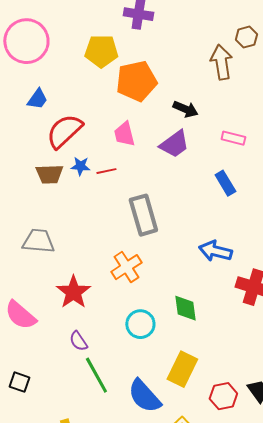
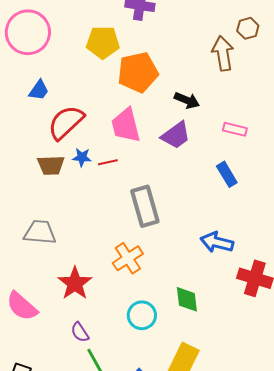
pink trapezoid: (124, 134) -> (126, 125), size x1.4

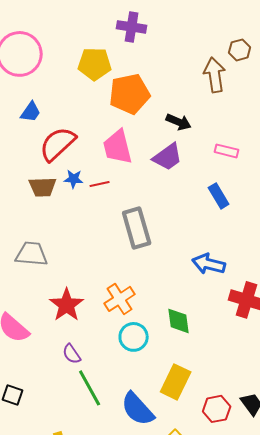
orange cross: (128, 258) -> (120, 299), moved

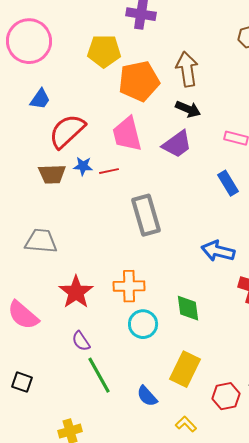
brown arrow: (215, 75) -> (187, 69), moved
orange cross: (120, 299) -> (129, 286), turned 32
blue semicircle: (138, 409) -> (147, 396), size x0.6

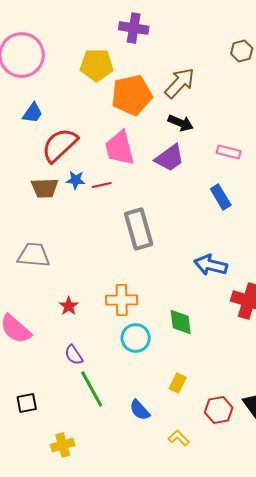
brown arrow: (187, 69) -> (180, 83), turned 52
red star: (76, 292) -> (69, 306), size x0.6
yellow rectangle: (185, 369) -> (178, 383), size x0.6
black square: (22, 382) -> (27, 403), moved, turned -30

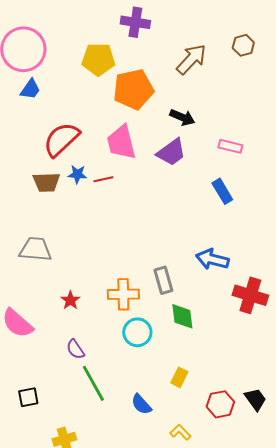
brown arrow: (180, 83) -> (191, 59), moved
blue trapezoid: (33, 113) -> (30, 89), moved
gray rectangle: (139, 229) -> (163, 280), moved, size x0.7

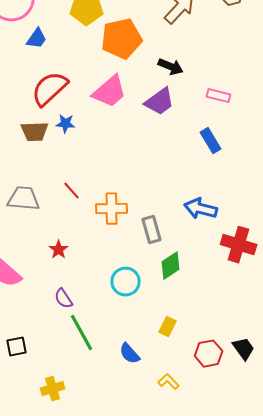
blue trapezoid: (30, 89) -> (37, 39), moved
pink trapezoid: (121, 142) -> (110, 92), turned -117
red line: (103, 179) -> (72, 191), moved, turned 60
orange cross: (123, 294) -> (112, 209), moved
green diamond: (182, 316) -> (171, 266), turned 64

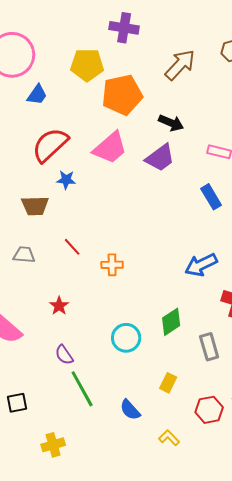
brown trapezoid: (35, 132) -> (35, 206), moved
gray trapezoid: (24, 199) -> (24, 255), size x0.7
orange cross: (112, 209) -> (112, 265), size x0.7
blue arrow: (201, 209) -> (201, 265), turned -40
gray rectangle: (152, 230) -> (209, 347), moved

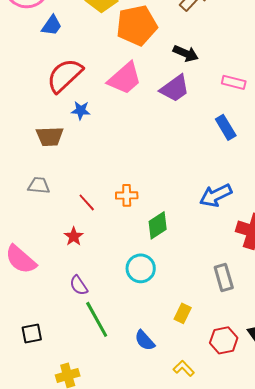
red line: (72, 247) -> (87, 202), moved
green diamond: (171, 322) -> (158, 225), moved

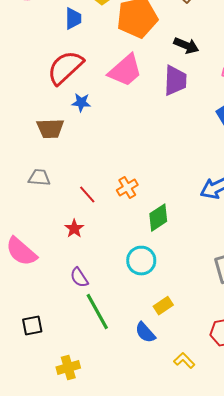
blue trapezoid: (52, 25) -> (73, 19), moved, turned -35
purple trapezoid: (175, 88) -> (175, 81), turned -52
orange cross: (127, 195) -> (127, 188), turned -30
yellow rectangle: (183, 313) -> (163, 306), moved, turned 30

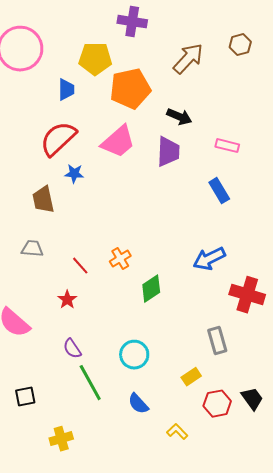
brown trapezoid: (50, 129) -> (43, 200), turned 80
cyan circle: (141, 261) -> (134, 355), moved
yellow rectangle: (163, 306) -> (191, 377), moved

